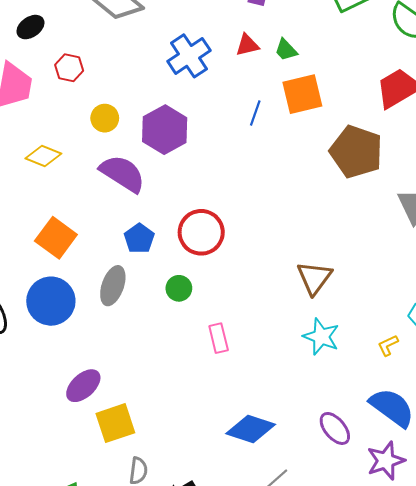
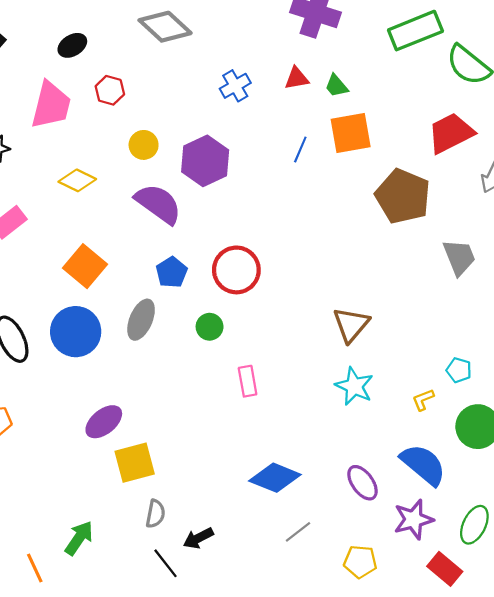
blue cross: (189, 56) -> (235, 86), size x0.7

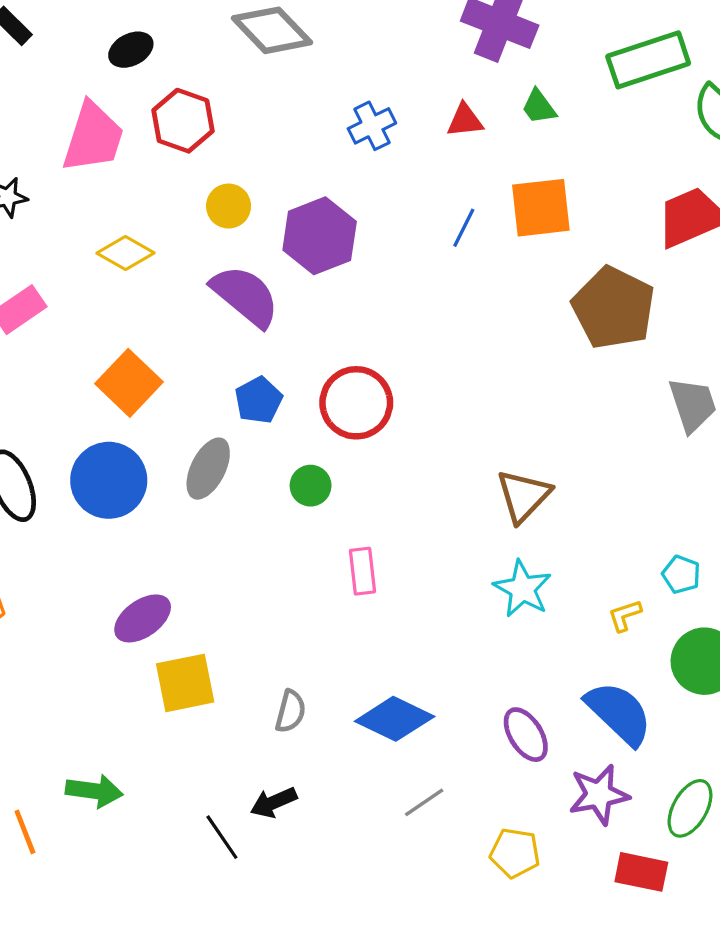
green trapezoid: (336, 86) -> (539, 107), moved
red hexagon: (110, 90) -> (183, 121), size x1.4
gray semicircle: (155, 514) -> (291, 711), moved
green arrow: (79, 538) -> (94, 791), turned 60
red rectangle: (445, 569) -> (641, 872), turned -32

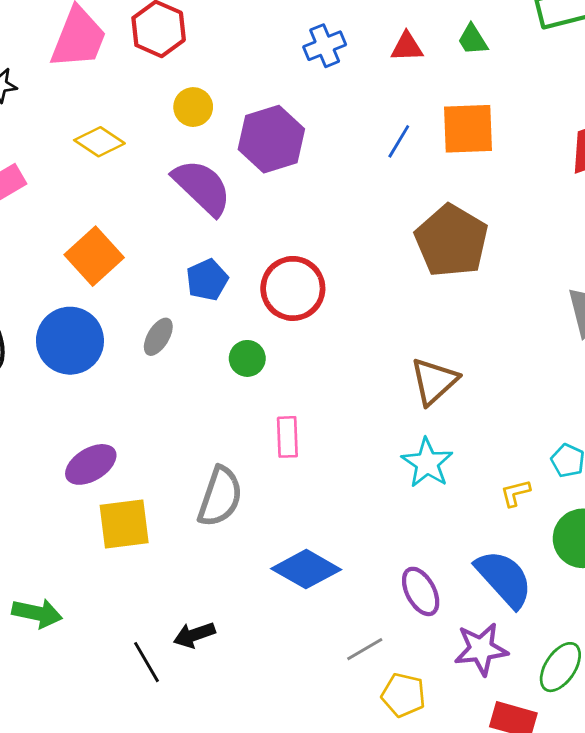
brown pentagon: (614, 308) -> (451, 241), moved
gray ellipse: (208, 469) -> (158, 337), size x0.7
gray semicircle: (291, 711) -> (220, 497), moved, size x1.6
gray line: (424, 802) -> (365, 649), moved

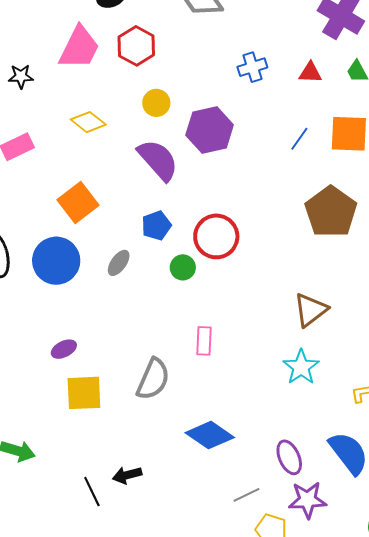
green circle: (247, 358) -> (183, 267), moved
purple ellipse: (91, 464) -> (64, 349), size x0.7
purple star: (481, 649) -> (307, 500), moved

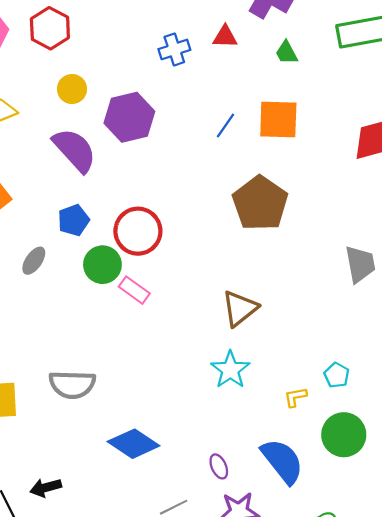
red triangle: (310, 73) -> (225, 37), moved
green circle: (183, 267) -> (102, 265), size x1.4
pink rectangle: (204, 341) -> (134, 290), moved, turned -56
gray semicircle: (153, 379) -> (72, 385), turned 69
purple ellipse: (289, 457) -> (219, 466), size x0.7

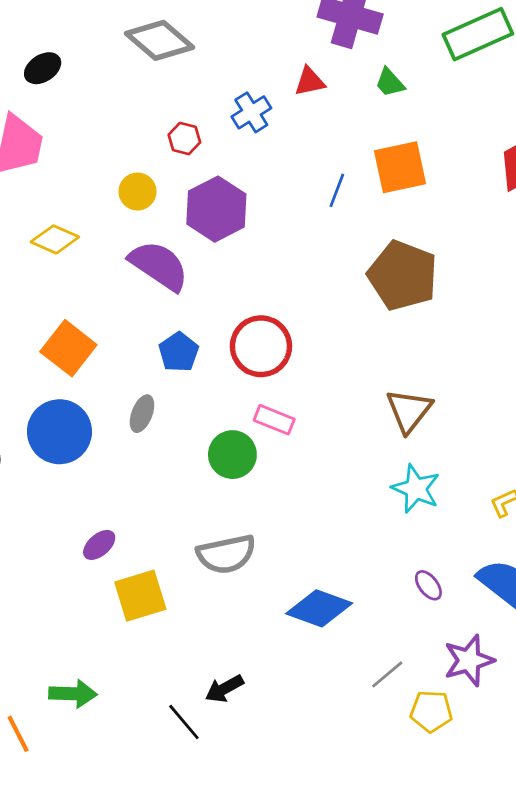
red hexagon: (50, 28) -> (184, 139), moved, size x0.6
green circle: (102, 265) -> (232, 455), moved
purple ellipse: (219, 466) -> (428, 585), moved

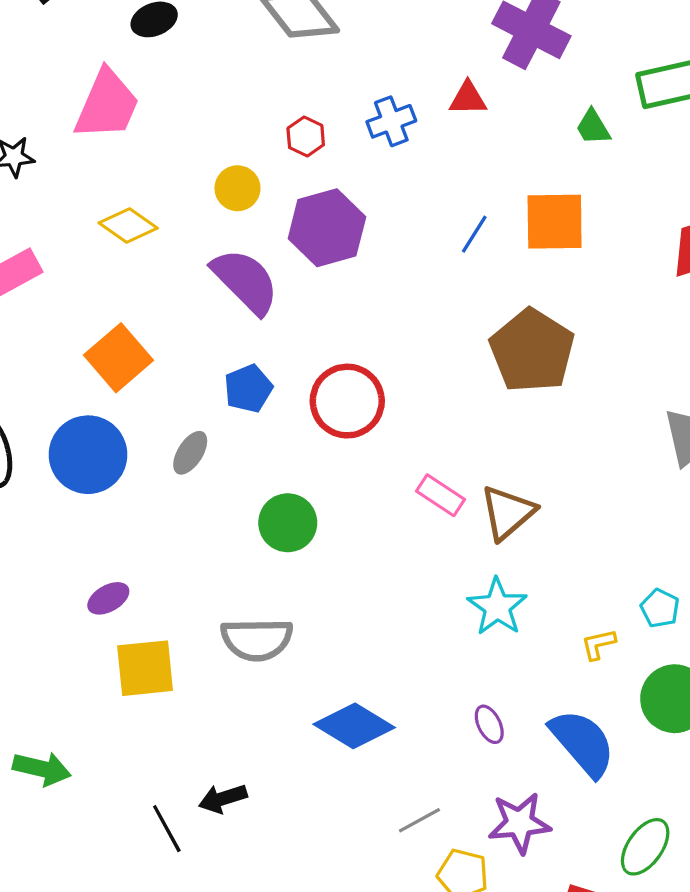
green trapezoid: (390, 83) -> (593, 127), moved
pink rectangle: (274, 420) -> (440, 495), moved

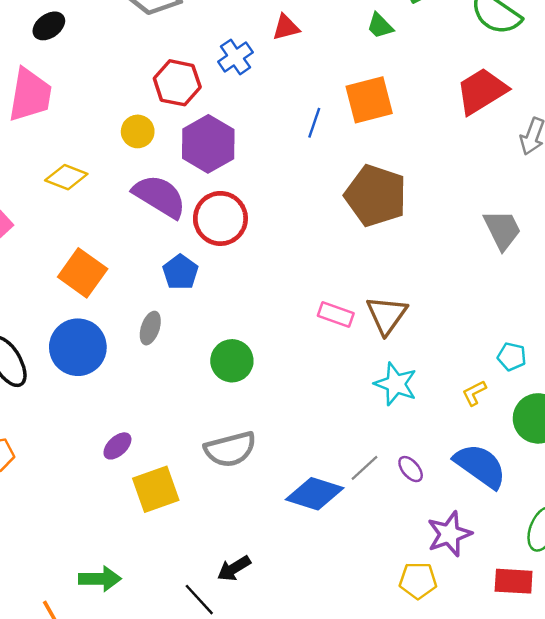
red hexagon: (306, 137) -> (177, 83), size x1.6
red circle: (347, 401) -> (220, 218), moved
gray line: (419, 820) -> (364, 468), moved

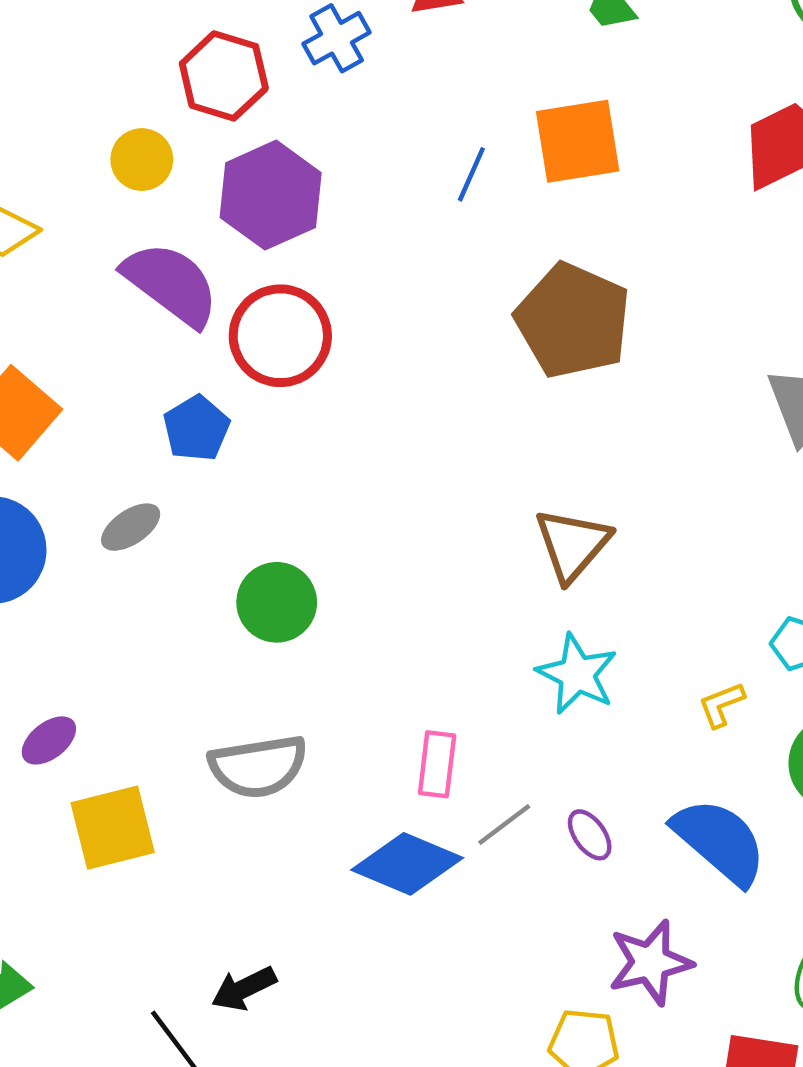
pink rectangle: (336, 314) -> (437, 764), moved, turned 72
gray ellipse: (150, 328) -> (131, 527), turned 32

